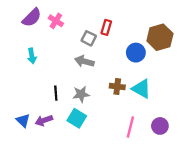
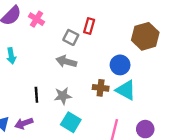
blue circle: (136, 53) -> (120, 65), moved
cyan square: (77, 118) -> (71, 122), moved

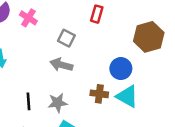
red rectangle: (89, 26) -> (97, 14), moved

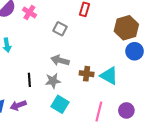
gray arrow: (61, 65) -> (60, 60), moved
blue circle: (121, 69) -> (135, 51), moved

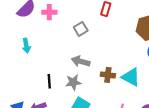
pink cross: (29, 12) -> (49, 12), turned -32
gray square: (60, 29) -> (81, 29), turned 32

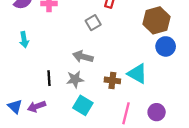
gray square: (81, 29) -> (93, 23), moved
brown cross: (108, 75) -> (112, 80), moved

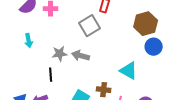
gray square: (93, 23) -> (90, 26), size x1.5
gray star: (75, 79) -> (60, 54), moved
brown cross: (112, 80) -> (104, 90), moved

